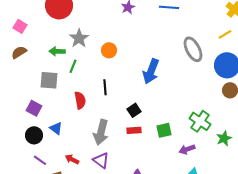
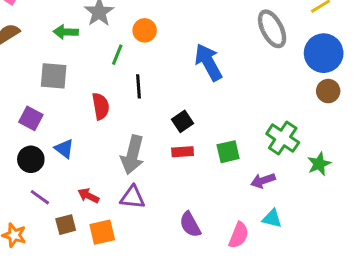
green line: (73, 66) -> (117, 55), moved
blue arrow: (151, 71) -> (208, 62), turned 130
purple triangle: (101, 160) -> (132, 197), turned -30

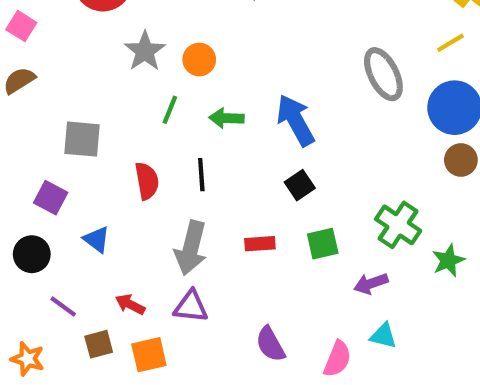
orange circle: (145, 30) -> (199, 60), moved
green arrow: (66, 32) -> (226, 118), moved
black line: (139, 86) -> (201, 175), moved
black square: (183, 121) -> (300, 185), moved
black circle: (31, 159) -> (32, 254), moved

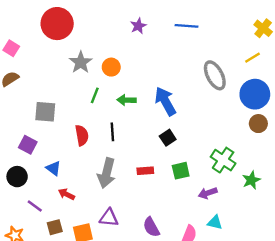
red arrow: (130, 304) -> (67, 194), moved
purple triangle: (191, 307) -> (109, 218), moved

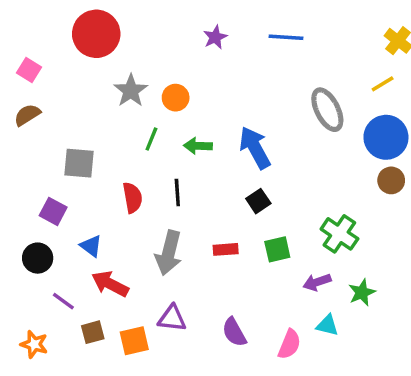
green star: (251, 180) -> (362, 293), moved
red arrow: (67, 194) -> (110, 284), size x1.5

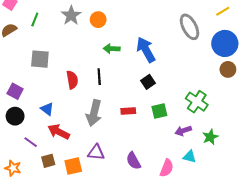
green line: (151, 139) -> (35, 20), moved
purple square: (53, 211) -> (15, 91), moved

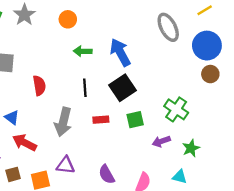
gray star: (71, 15) -> (24, 15), moved
black line: (99, 77) -> (85, 88), moved
black square: (148, 82) -> (123, 88), size x1.6
cyan triangle: (190, 157) -> (180, 177), moved

